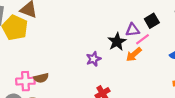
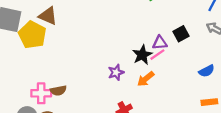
pink line: (142, 39) -> (157, 55), moved
orange arrow: (134, 54) -> (146, 79), moved

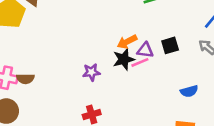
orange arrow: (146, 79) -> (127, 42), moved

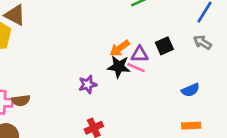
black star: (124, 59) -> (119, 67), turned 30
pink line: (140, 62) -> (136, 68), turned 54

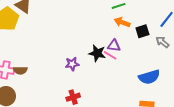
black square: (164, 46) -> (142, 31), moved
orange arrow: (120, 48) -> (122, 22), moved, turned 49
blue semicircle: (190, 90) -> (149, 77), size x1.5

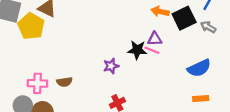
black square: (142, 31) -> (184, 18), size x1.5
brown semicircle: (20, 70) -> (64, 82), moved

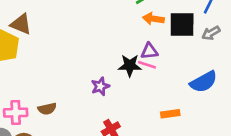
black square: (184, 18) -> (182, 25), turned 30
gray arrow: (208, 27) -> (211, 33), turned -56
orange rectangle: (201, 98) -> (170, 114), moved

